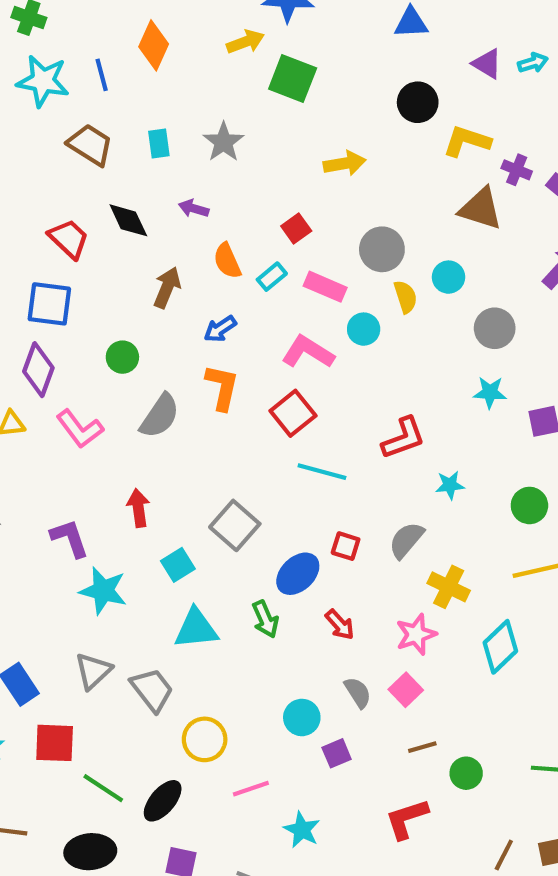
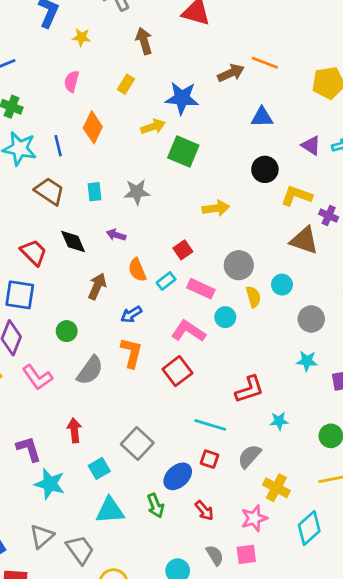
gray star: (223, 142) -> (137, 192), turned 30
cyan line: (322, 472) -> (210, 425), moved
pink square: (406, 690) -> (246, 554), turned 35

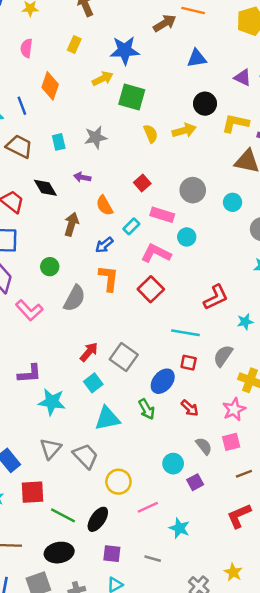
yellow arrow: (216, 208) -> (184, 130), moved
cyan rectangle: (166, 281) -> (131, 226), moved
yellow semicircle: (253, 297) -> (151, 134), moved
red arrow: (74, 430) -> (89, 352), moved, turned 54
purple L-shape: (29, 449) -> (30, 374), turned 110

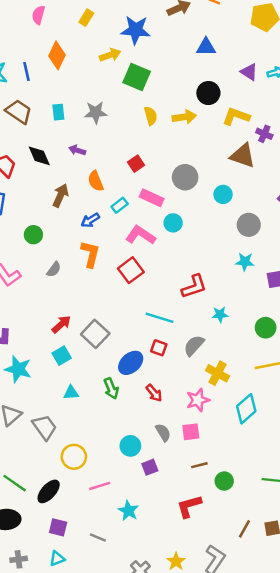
gray semicircle: (74, 298) -> (54, 269), size x0.6
cyan triangle: (107, 418) -> (71, 393), size x0.6

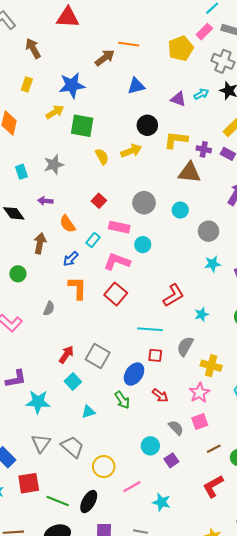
green circle: (33, 235) -> (18, 274), moved

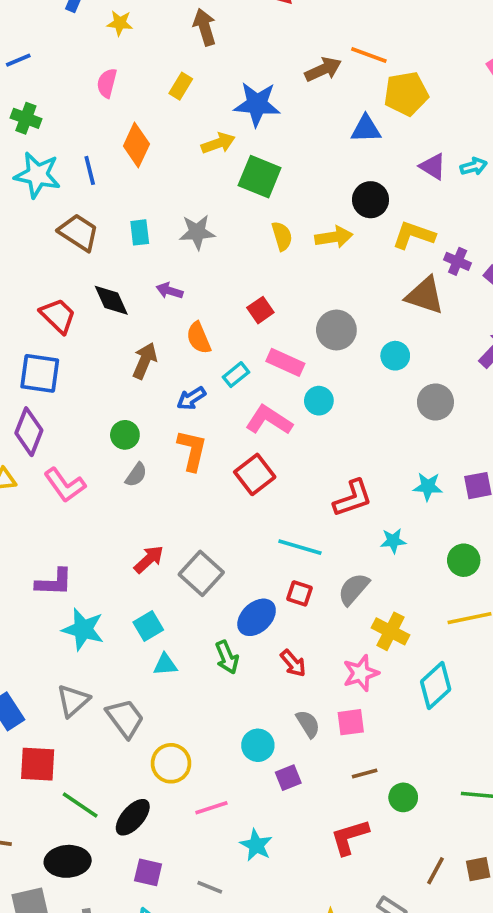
yellow pentagon: (181, 48) -> (406, 94), moved
cyan star: (213, 264) -> (428, 487), moved
green circle: (18, 274) -> (125, 435), moved
cyan square: (73, 382) -> (148, 626), moved

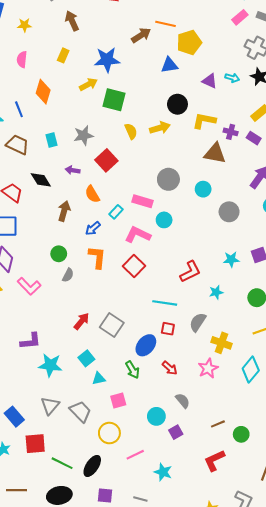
cyan arrow: (474, 166) -> (232, 78), turned 40
red square: (260, 310) -> (106, 160), moved, size x1.5
pink square: (351, 722) -> (118, 400), moved

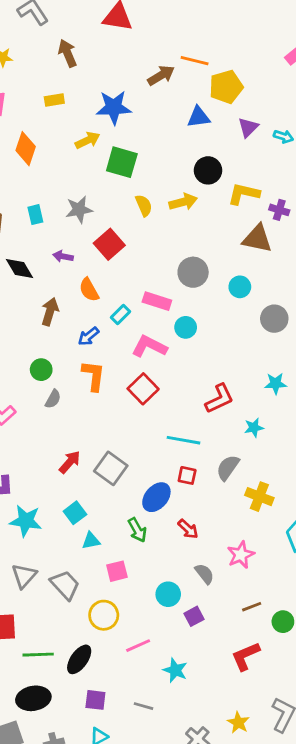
yellow rectangle: (63, 55) -> (54, 100), turned 56
purple triangle: (210, 81) -> (248, 127), moved, turned 49
pink star: (208, 368) -> (241, 555), moved
green line: (62, 463) -> (38, 655), turned -30

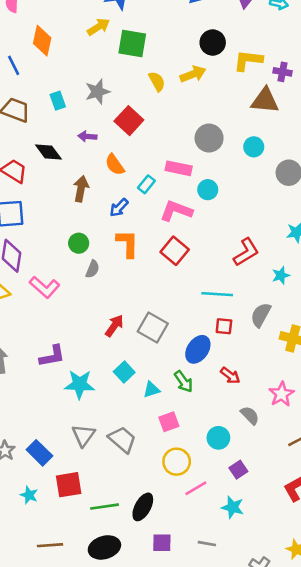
cyan triangle: (91, 541) -> (152, 390), moved
yellow circle: (104, 615) -> (177, 462), moved
purple square: (194, 616) -> (238, 470), moved

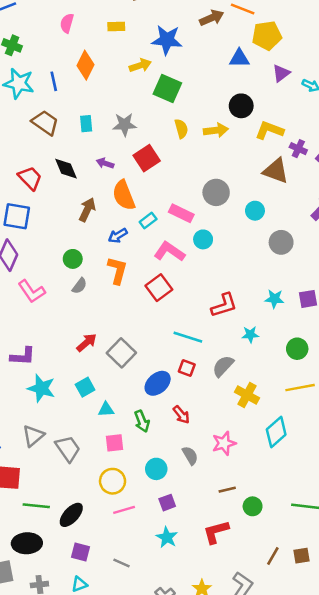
orange semicircle: (115, 165) -> (124, 195), size x1.4
green arrow: (183, 382) -> (142, 421), moved
cyan star: (233, 507) -> (167, 537), moved

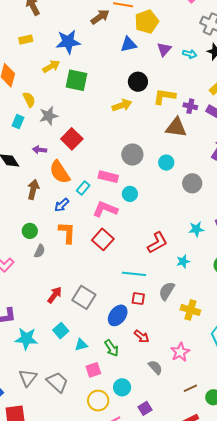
cyan rectangle: (86, 124) -> (18, 122), turned 40
yellow semicircle: (181, 129) -> (29, 99), moved
cyan circle: (156, 469) -> (122, 387), moved

